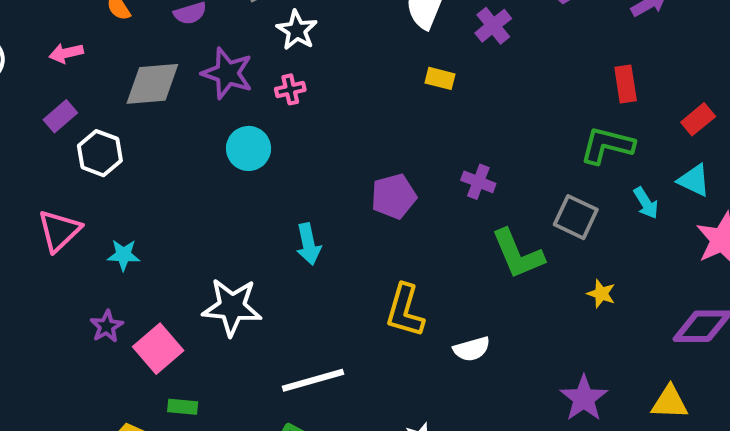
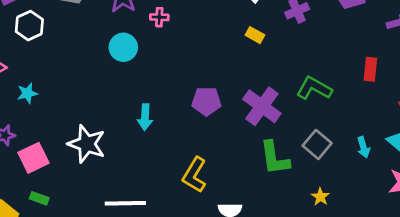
green L-shape: (607, 145) -> (314, 88), moved
purple cross: (478, 182) -> (262, 106), size x1.8
cyan star: (123, 255) -> (27, 93), turned -30

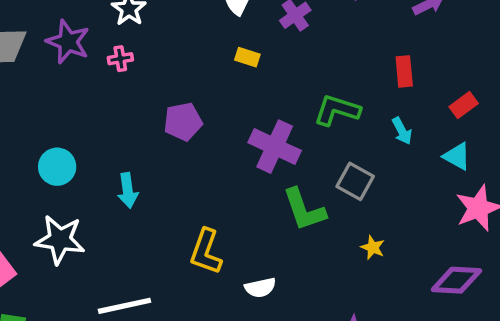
cyan circle: (123, 47) -> (57, 167), moved
purple pentagon: (206, 101) -> (183, 122), moved
cyan arrow: (363, 147) -> (402, 131), moved

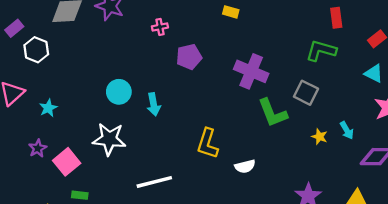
pink cross: (120, 59) -> (160, 27), moved
green L-shape: (337, 110) -> (321, 51), moved
cyan arrow: (402, 131) -> (347, 130), moved
cyan circle: (57, 167) -> (119, 92), moved

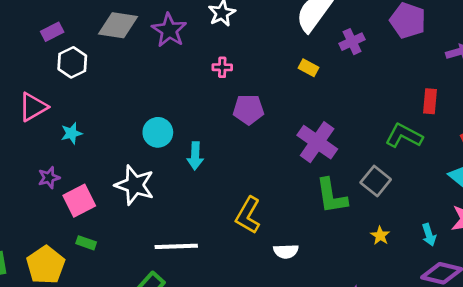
cyan arrow: (347, 130) -> (429, 235), moved

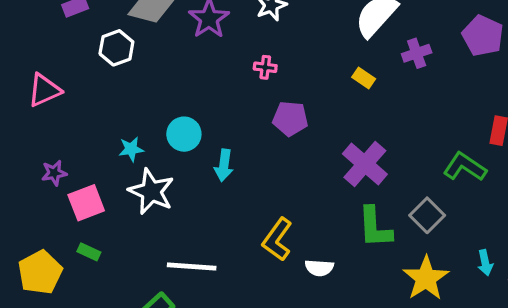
white hexagon: (72, 62) -> (116, 48), moved
cyan star: (71, 133) -> (131, 149), moved
cyan arrow: (429, 235) -> (485, 263), moved
yellow star: (380, 236) -> (426, 278), size x2.0
white semicircle: (286, 251) -> (319, 268), moved

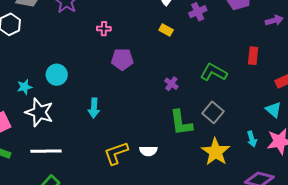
purple cross: (365, 164) -> (171, 84), size x0.5
cyan arrow: (224, 165) -> (94, 108), moved
green L-shape: (465, 167) -> (214, 72), moved
yellow L-shape: (277, 239) -> (116, 153), moved, turned 40
white line: (192, 266) -> (46, 151), moved

